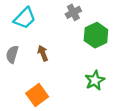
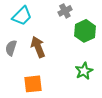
brown arrow: (43, 53) -> (38, 47), size x1.5
orange square: (37, 95) -> (33, 84), turned 30

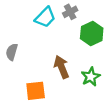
cyan trapezoid: (22, 16) -> (45, 17), moved
brown arrow: (38, 47) -> (61, 67), moved

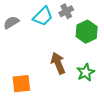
gray semicircle: (12, 52) -> (11, 22), moved, turned 42
orange square: (36, 91) -> (21, 84), moved

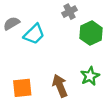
cyan trapezoid: (43, 16) -> (34, 34), moved
brown arrow: (58, 63) -> (60, 86), moved

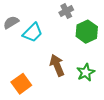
brown arrow: (60, 86) -> (57, 65), moved
orange square: (22, 88) -> (21, 84), turned -30

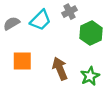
cyan trapezoid: (33, 33) -> (40, 20), moved
orange square: (21, 84) -> (22, 61), moved, turned 36

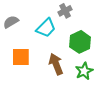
cyan trapezoid: (40, 20) -> (46, 28), moved
green hexagon: (91, 33) -> (80, 42), moved

